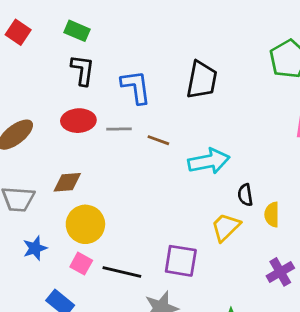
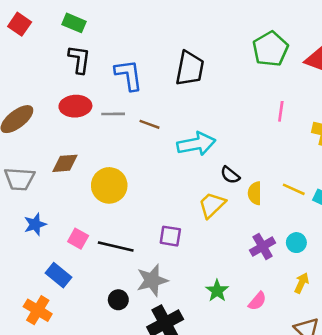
black semicircle: (245, 195) -> (230, 175), turned -42
yellow circle: (85, 224) -> (109, 185), moved
purple square: (181, 261) -> (170, 236), size x0.7

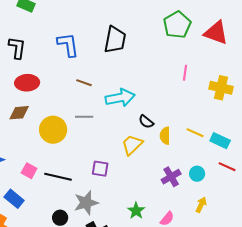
black L-shape: (79, 59) -> (17, 48), moved
red ellipse: (75, 106) -> (27, 83), moved
gray line: (113, 114) -> (84, 117), moved

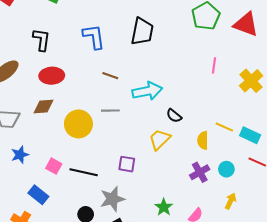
yellow cross: (221, 88) -> (251, 81), turned 35
yellow semicircle: (165, 136) -> (203, 140), moved

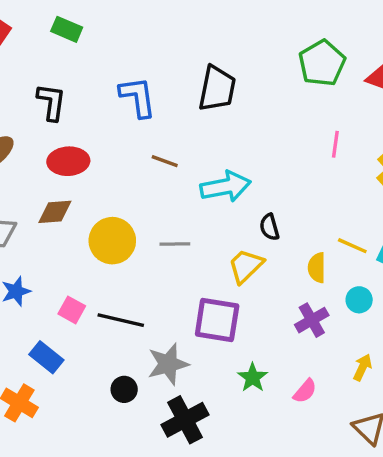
gray line: (110, 111) -> (175, 244), moved
black semicircle: (174, 116) -> (269, 227), turned 35
purple square: (127, 164) -> (217, 320), moved, size x1.6
cyan circle: (226, 169) -> (359, 300), moved

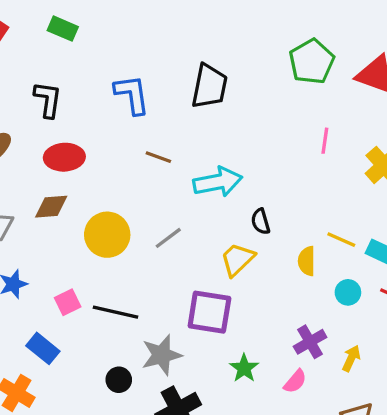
gray line: (175, 244) -> (168, 238), turned -36
pink square: (72, 310) -> (68, 302), turned 35
purple cross: (312, 320) -> (310, 342), moved

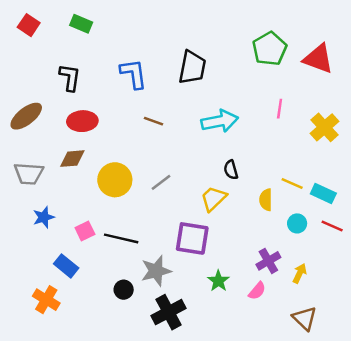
cyan arrow: (218, 182) -> (220, 121), moved

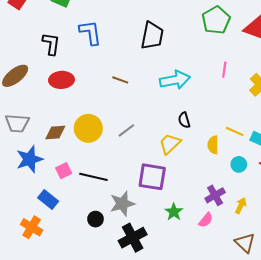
blue L-shape: (134, 74) -> (90, 32), moved
brown diamond: (72, 159) -> (55, 132), moved
blue star: (44, 217) -> (30, 159), size x1.5

